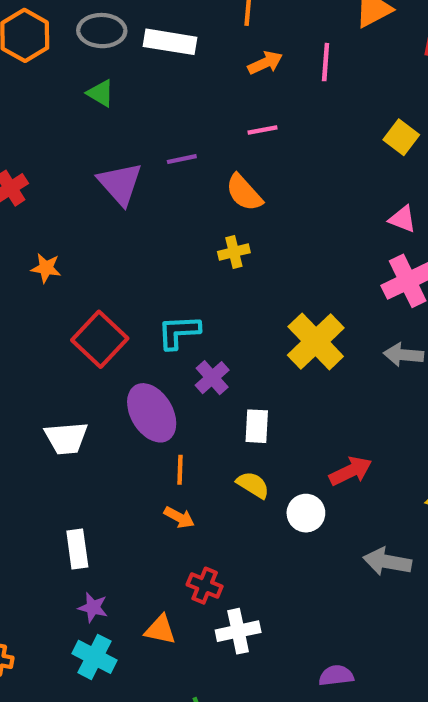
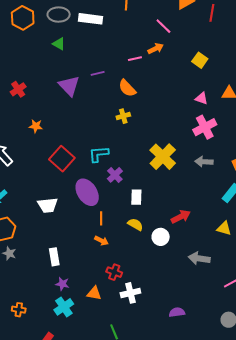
pink line: (326, 62) -> (163, 26), turned -48
orange arrow: (265, 63) -> (156, 49), moved
cyan cross: (94, 657) -> (64, 307), turned 30

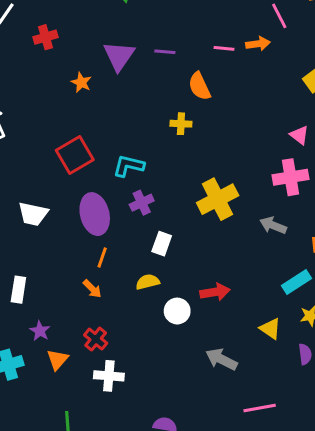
orange star: (36, 126) -> (81, 82), moved
yellow semicircle: (135, 224) -> (148, 282), turned -63
purple star: (62, 284) -> (40, 331), moved
orange triangle: (94, 293) -> (57, 360), turned 42

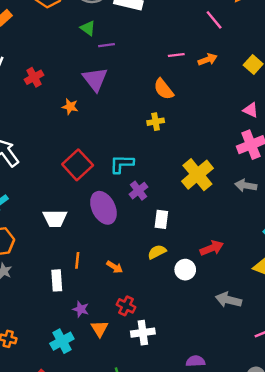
orange arrow: (258, 44) -> (208, 60), moved
purple line: (165, 52) -> (107, 45), moved
orange line: (102, 257) -> (77, 260), moved

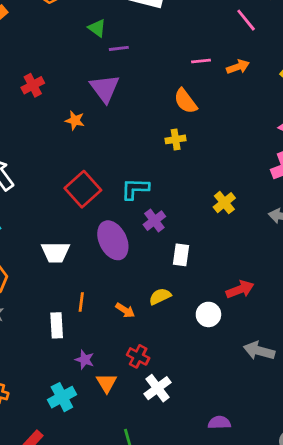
yellow cross: (197, 175) -> (224, 203), size x0.6
yellow semicircle: (157, 252) -> (160, 296), moved
white cross: (143, 333) -> (157, 388), turned -30

